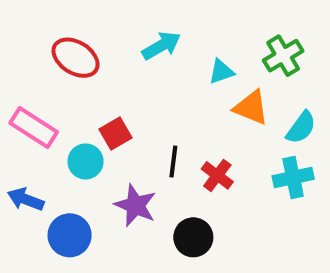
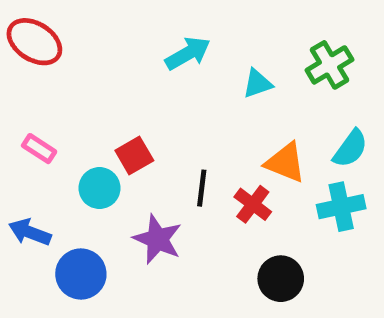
red ellipse: (76, 58) -> (34, 42), moved
orange triangle: (251, 108) -> (285, 162), moved
pink rectangle: (34, 128) -> (39, 149), size x0.6
black circle: (193, 237) -> (281, 279), moved

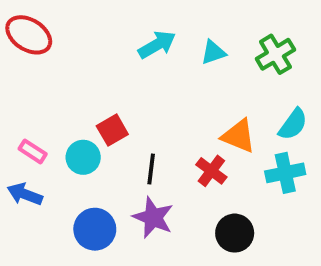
cyan triangle: (257, 83) -> (213, 52), moved
pink rectangle: (39, 149) -> (33, 151), moved
black line: (202, 188) -> (151, 169), moved
purple star: (158, 239) -> (153, 218), moved
blue circle: (81, 274) -> (95, 229), moved

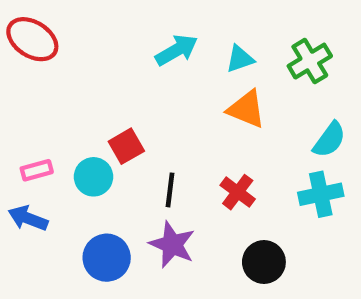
orange triangle: (239, 136) -> (246, 109), moved
pink rectangle: (33, 151) -> (37, 170), turned -48

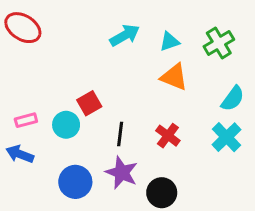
cyan cross: (321, 194) -> (227, 137), turned -32
black circle: (264, 262) -> (162, 193), moved

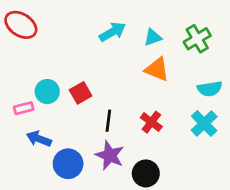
cyan semicircle: (233, 99) -> (210, 89), turned 45
cyan circle: (66, 125) -> (47, 92), moved
blue arrow: (20, 154) -> (39, 139), moved

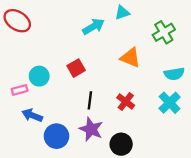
cyan triangle: (153, 37) -> (122, 13), moved
red square: (81, 93) -> (76, 68), moved

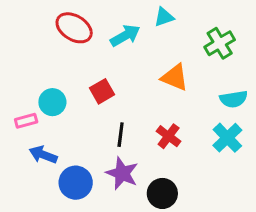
red ellipse: (17, 21) -> (74, 28), moved

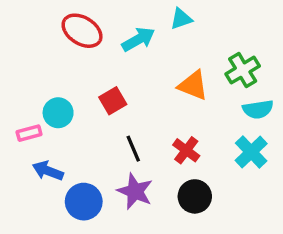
green cross: (220, 43) -> (243, 70), moved
black line: (121, 135) -> (133, 149), turned -30
black circle: (162, 193) -> (195, 196), moved

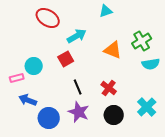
cyan arrow: (138, 39) -> (77, 36), moved
cyan cross: (251, 152) -> (147, 107), moved

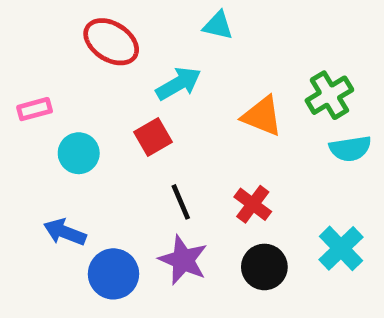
cyan triangle: (106, 11) -> (218, 26), moved, turned 32
pink rectangle: (17, 78) -> (35, 109), moved

